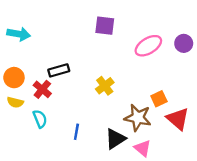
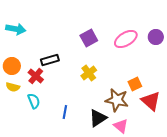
purple square: (105, 26) -> (89, 38), moved, turned -36

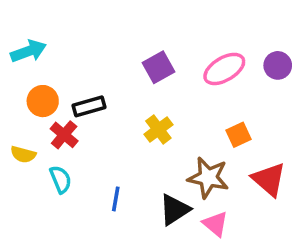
cyan arrow: (16, 29) -> (28, 51), turned -30
orange circle: (12, 66) -> (43, 101), moved
orange square: (135, 84) -> (239, 135), moved

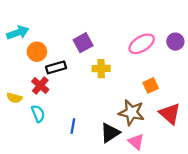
purple square: (158, 67) -> (83, 43), moved
orange circle: (43, 101) -> (37, 52), moved
yellow cross: (158, 130) -> (101, 69), moved, turned 36

